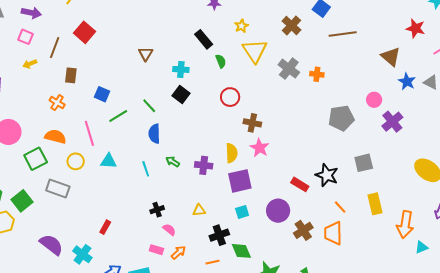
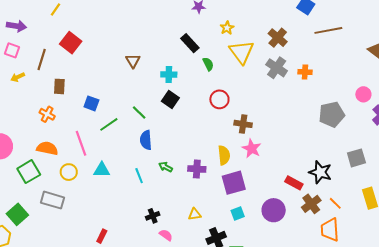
brown cross: (291, 25) -> (278, 38), moved
brown cross: (303, 230) -> (311, 204), moved

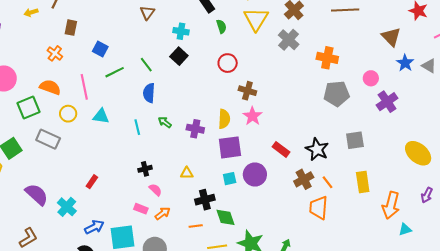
orange cross: (305, 72) -> (327, 58), moved, size x1.5
red rectangle: (294, 183) -> (281, 149), moved
purple circle: (274, 210) -> (255, 175), moved

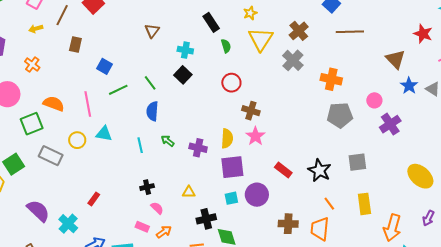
orange cross: (55, 53) -> (32, 64), moved
yellow circle: (68, 114) -> (77, 140), moved
brown cross: (304, 179) -> (288, 224), moved, turned 30

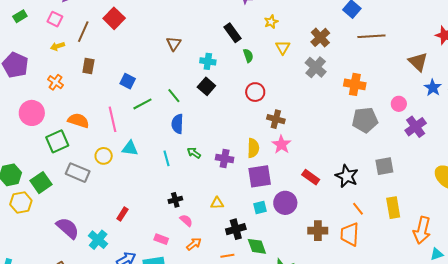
yellow triangle: (261, 39) -> (283, 47), size x0.6
brown rectangle: (75, 45) -> (88, 66), moved
pink rectangle: (142, 227) -> (161, 239), moved

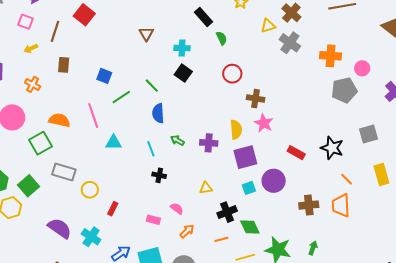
yellow triangle: (283, 47) -> (268, 26), moved, turned 49
pink circle: (399, 104) -> (362, 68), moved
yellow circle: (104, 156) -> (90, 190), moved
black cross: (175, 200) -> (159, 175), moved, turned 32
pink rectangle: (161, 239) -> (153, 220), moved

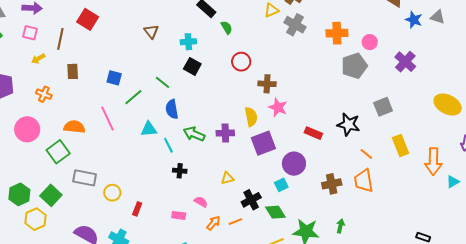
green arrow: (177, 140) -> (194, 134), size x1.5
cyan triangle: (114, 143) -> (149, 129), moved
cyan square: (249, 188) -> (281, 185), moved
orange line: (221, 239) -> (235, 222), moved

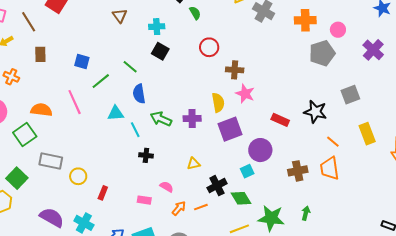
brown line: (60, 39) -> (29, 22), turned -45

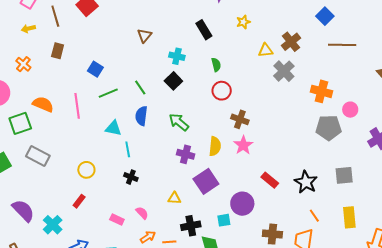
green semicircle: (195, 13) -> (216, 65), moved
green arrow: (161, 119) -> (179, 122), moved
purple square: (230, 129) -> (206, 181), moved, turned -30
yellow circle: (78, 176) -> (86, 170), moved

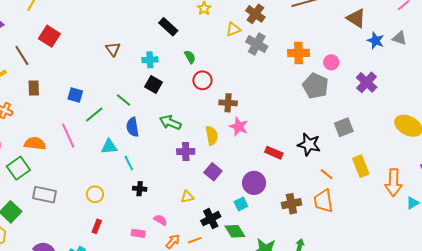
gray pentagon: (329, 128) -> (316, 86), turned -30
purple square: (206, 181) -> (213, 172), size x0.7

